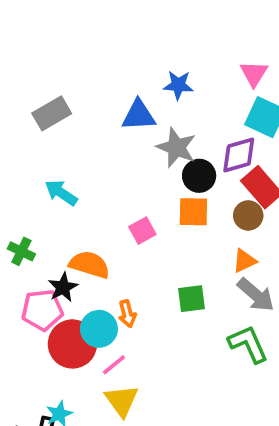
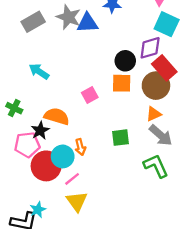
gray star: (176, 147) -> (69, 17), moved
brown circle: (248, 215) -> (156, 86), size x1.5

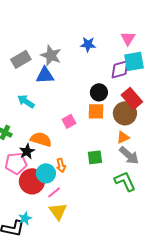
blue triangle: (87, 23) -> (45, 75), moved
cyan square: (167, 24) -> (134, 61), turned -35
purple diamond: (150, 48) -> (120, 69), moved

